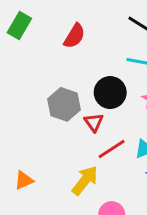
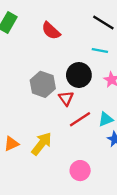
red semicircle: (74, 36) -> (51, 31), turned 102
yellow arrow: (85, 180) -> (42, 144), moved

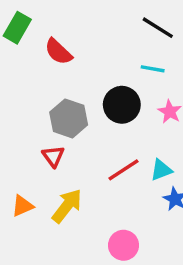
red semicircle: (51, 31) -> (58, 52), moved
red triangle: (66, 98) -> (53, 156), moved

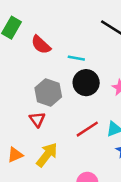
cyan line: (153, 69) -> (76, 58), moved

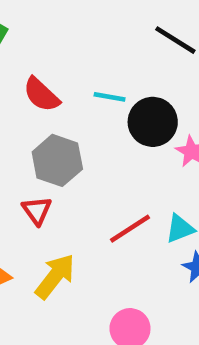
red semicircle: (41, 45) -> (41, 95), moved
black circle: (86, 83) -> (153, 122), moved

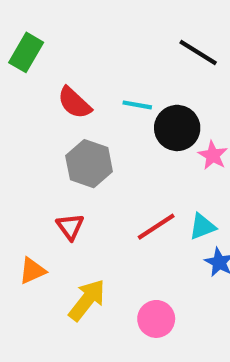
red triangle: (37, 210) -> (70, 227), moved
yellow arrow: (55, 276) -> (87, 300), moved

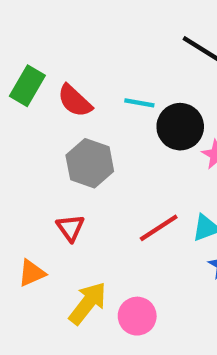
green rectangle: (26, 52) -> (27, 86), moved
pink circle: (156, 319) -> (137, 316), moved

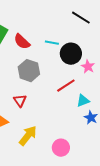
red line: (159, 228) -> (66, 86), moved
pink circle: (137, 316) -> (61, 148), moved

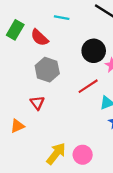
cyan line: (52, 43) -> (62, 18), moved
yellow arrow: (28, 136) -> (56, 154), moved

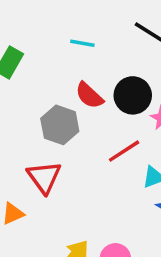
red semicircle: (39, 38) -> (89, 95), moved
red triangle: (37, 103) -> (44, 177), size x1.5

